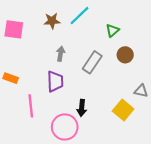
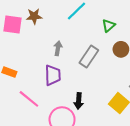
brown star: (52, 21) -> (34, 16), moved
pink line: (31, 106) -> (29, 99), turned -45

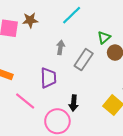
green triangle: (109, 26) -> (104, 37), moved
gray arrow: (58, 48) -> (60, 47), moved

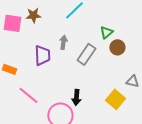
purple trapezoid: (48, 78) -> (42, 55), moved

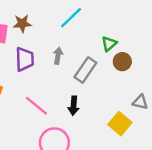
purple trapezoid: (42, 55) -> (25, 59), moved
pink line: (28, 95) -> (37, 106), moved
black arrow: (76, 97) -> (73, 106), moved

